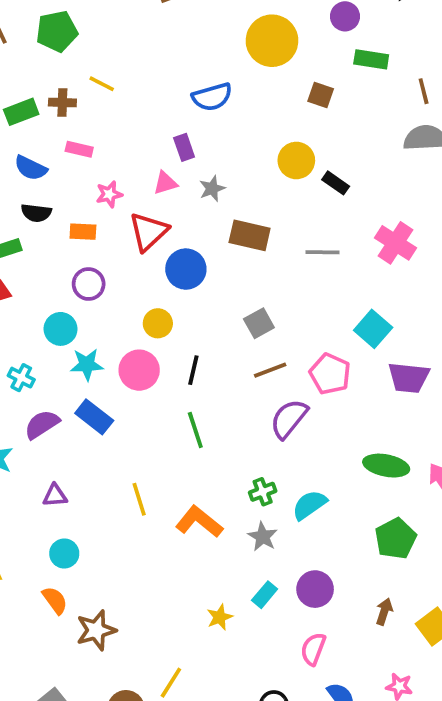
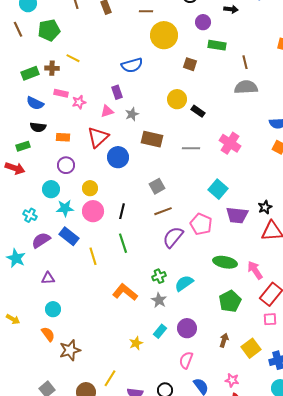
pink star: (109, 194) -> (79, 102), moved
yellow circle: (158, 323) -> (90, 188), moved
pink pentagon: (330, 374) -> (201, 224), moved
yellow line: (139, 499) -> (93, 256), moved

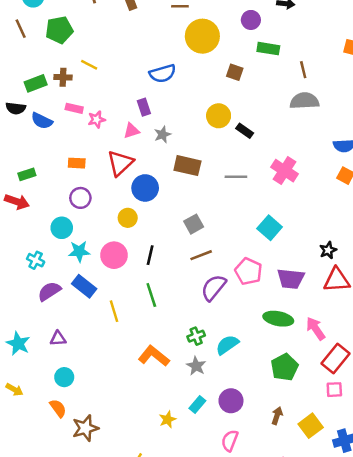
black semicircle: (38, 127) -> (16, 108), moved
yellow circle: (90, 188) -> (128, 218), moved
purple trapezoid: (237, 215) -> (291, 279), moved
cyan star: (16, 258) -> (18, 344), moved

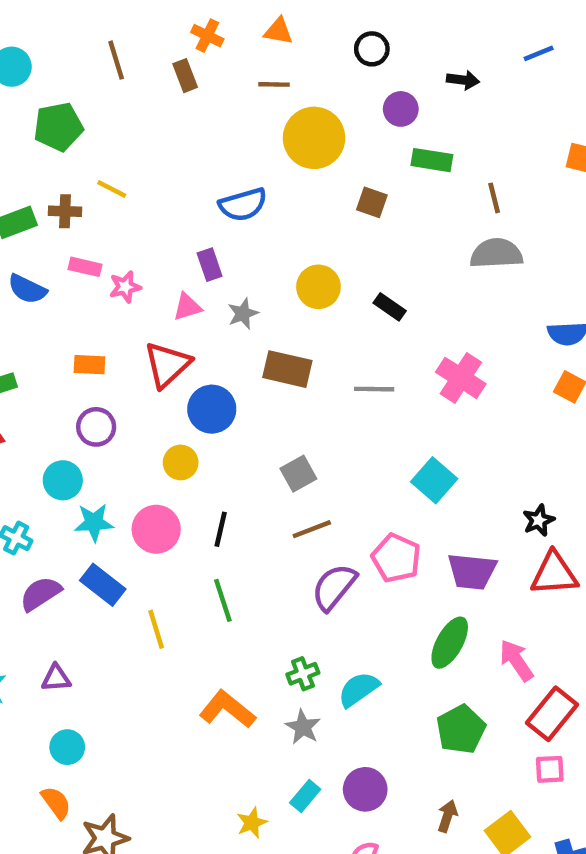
yellow circle: (219, 116) -> (318, 287), moved
green ellipse: (278, 319) -> (450, 643), turned -72

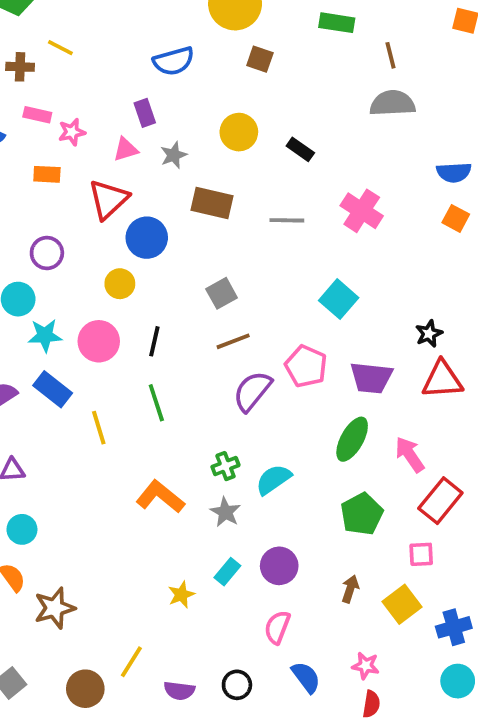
brown square: (372, 202) -> (260, 59), moved
orange rectangle: (89, 365) -> (47, 174), moved
pink square: (550, 769) -> (421, 554), moved

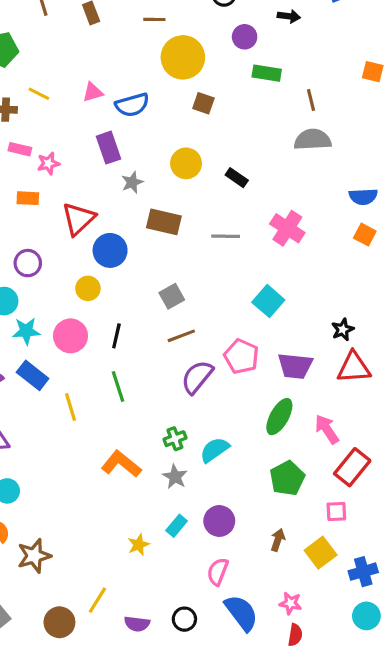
purple rectangle: (145, 113) -> (108, 148), size x1.4
pink triangle: (126, 149) -> (93, 92), moved
blue semicircle: (306, 677) -> (241, 613), size x1.4

